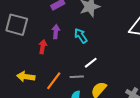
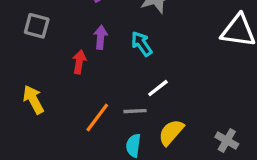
gray square: (17, 25) -> (37, 26), size x0.7
yellow arrow: (26, 77) -> (33, 100), moved, turned 54

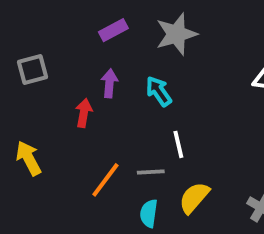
gray square: (37, 26) -> (33, 70), turned -30
white line: (158, 88) -> (178, 144), turned -65

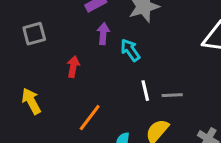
purple arrow: (109, 83) -> (103, 34), moved
gray line: (151, 172) -> (172, 95), moved

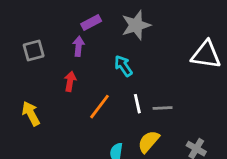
purple arrow: (103, 34) -> (78, 46), moved
orange line: (90, 118) -> (100, 107), moved

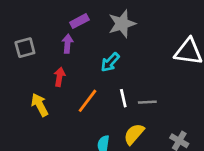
cyan arrow: (123, 66) -> (110, 62), turned -102
yellow arrow: (31, 114) -> (40, 105), moved

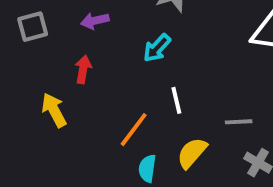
purple arrow: (68, 44) -> (95, 21), turned -108
orange line: (87, 101) -> (134, 130), moved
gray line: (147, 102) -> (239, 122), moved

